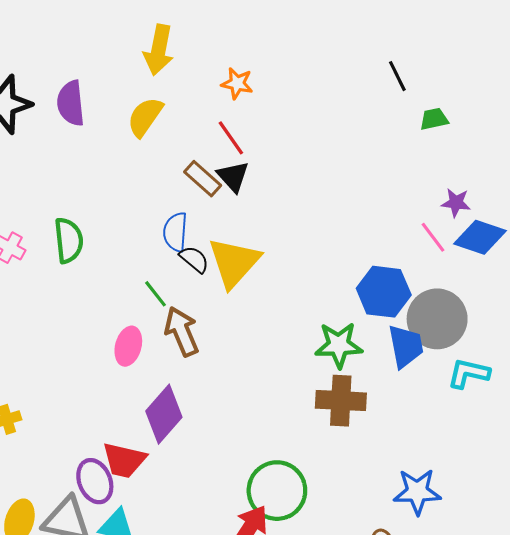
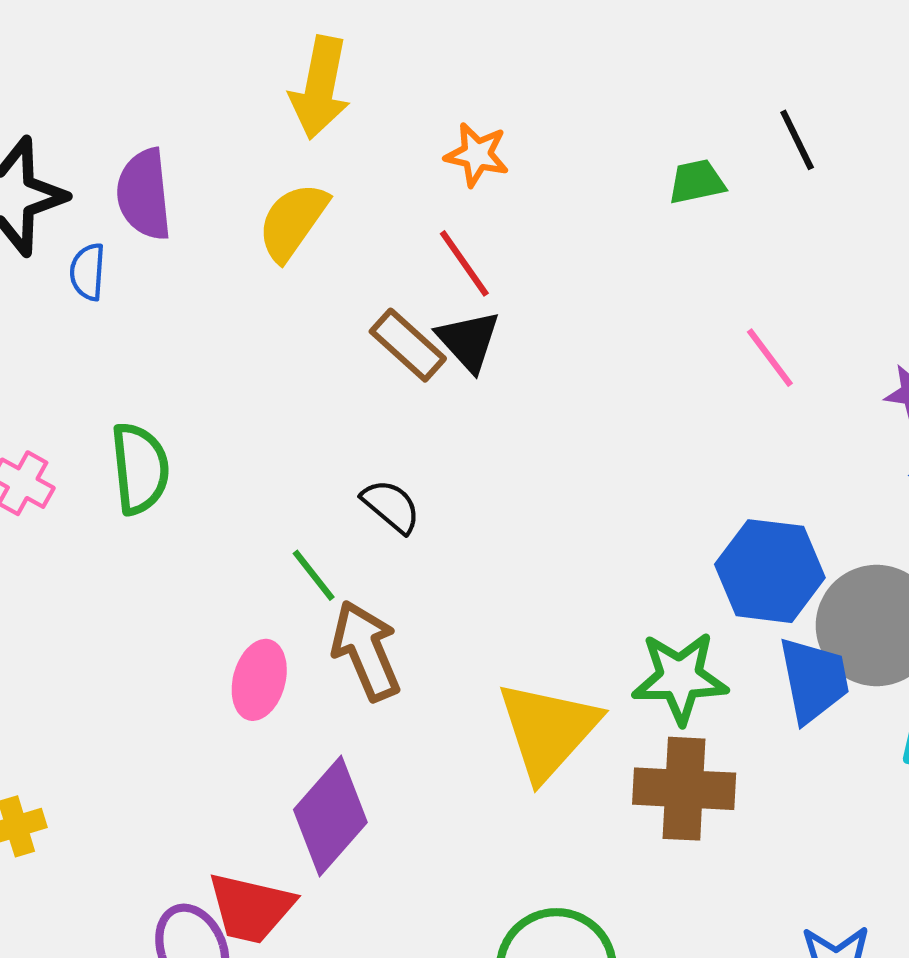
green trapezoid: (434, 119) -> (697, 182), moved
blue semicircle: (175, 232) -> (88, 272), moved, size x0.7
pink line: (433, 237) -> (770, 358), moved
yellow triangle: (234, 262) -> (548, 730), moved

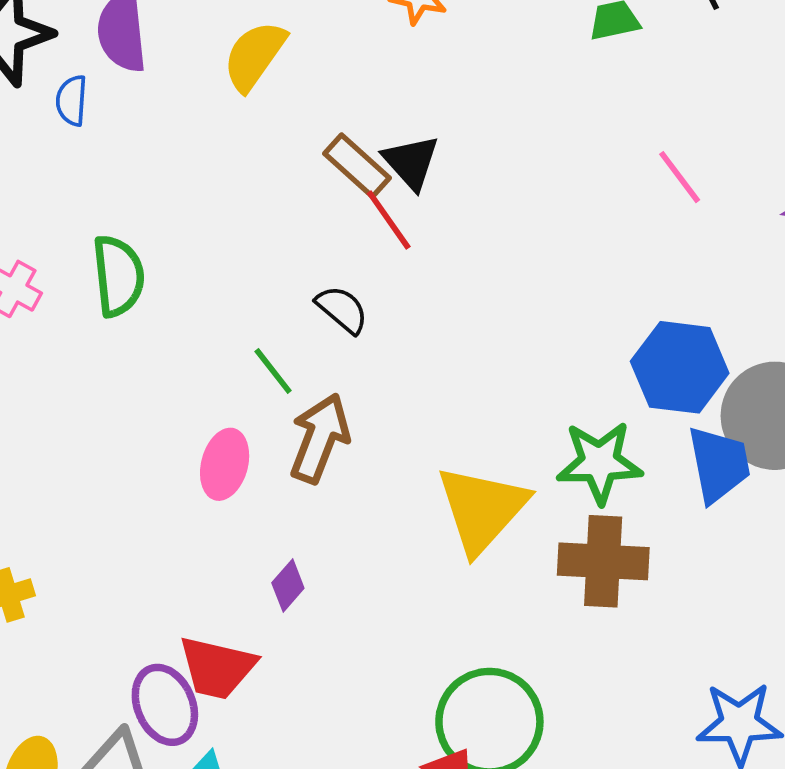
red line: (464, 263) -> (389, 220), moved
brown arrow: (366, 651) -> (320, 438), turned 44
purple diamond: (330, 816) -> (288, 586), size x0.5

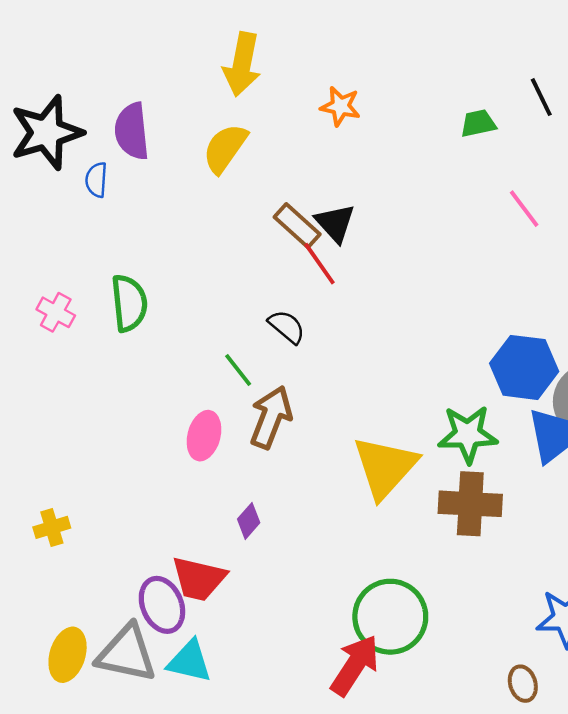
pink line: (680, 177) -> (524, 209), moved

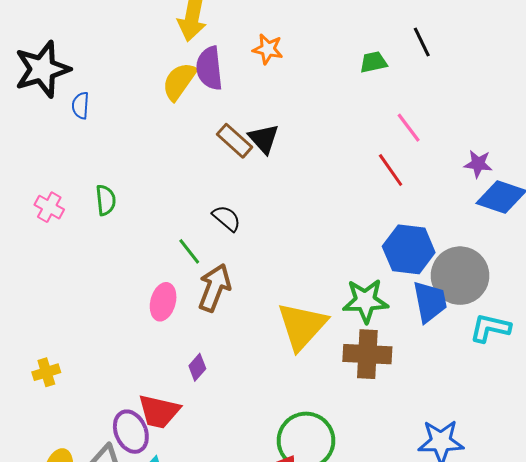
purple semicircle: (132, 131) -> (209, 68), moved
red line: (319, 264) -> (391, 170), moved
green semicircle: (129, 303) -> (106, 200), size x0.7

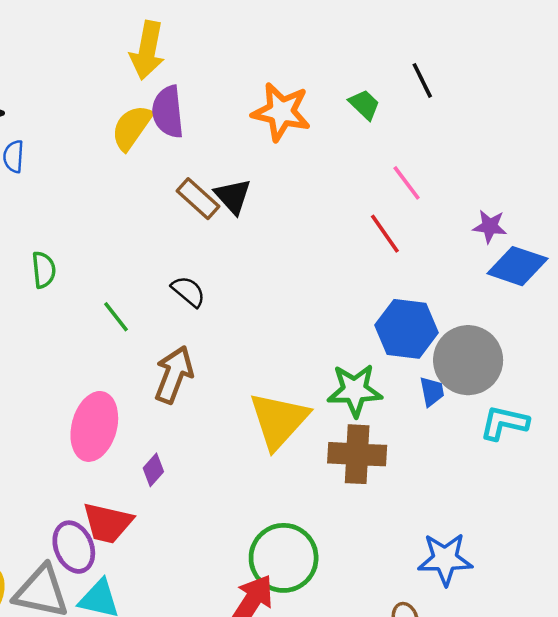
orange star: (268, 49) -> (281, 112), moved, size x1.6
green trapezoid: (373, 62) -> (364, 105), turned 56
green line: (189, 251) -> (116, 317), moved
pink ellipse: (163, 302) -> (94, 426), moved, size x1.5
blue trapezoid: (430, 302) -> (432, 392), size x0.6

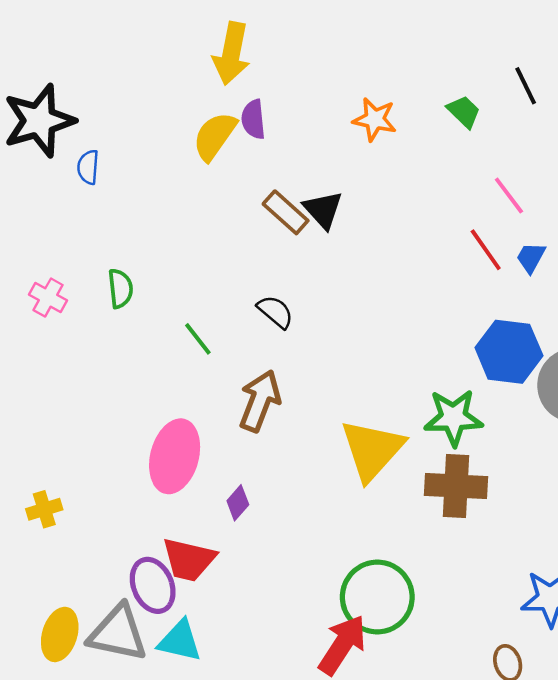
purple semicircle: (168, 112) -> (253, 119), size x0.7
orange star: (281, 112) -> (375, 119), size x0.7
blue trapezoid: (432, 392) -> (531, 258), moved, turned -140

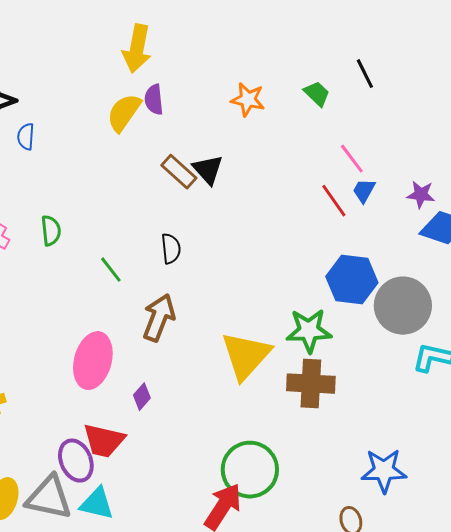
blue trapezoid: (531, 258) -> (364, 191), moved
black semicircle: (275, 312) -> (171, 249), turned 44

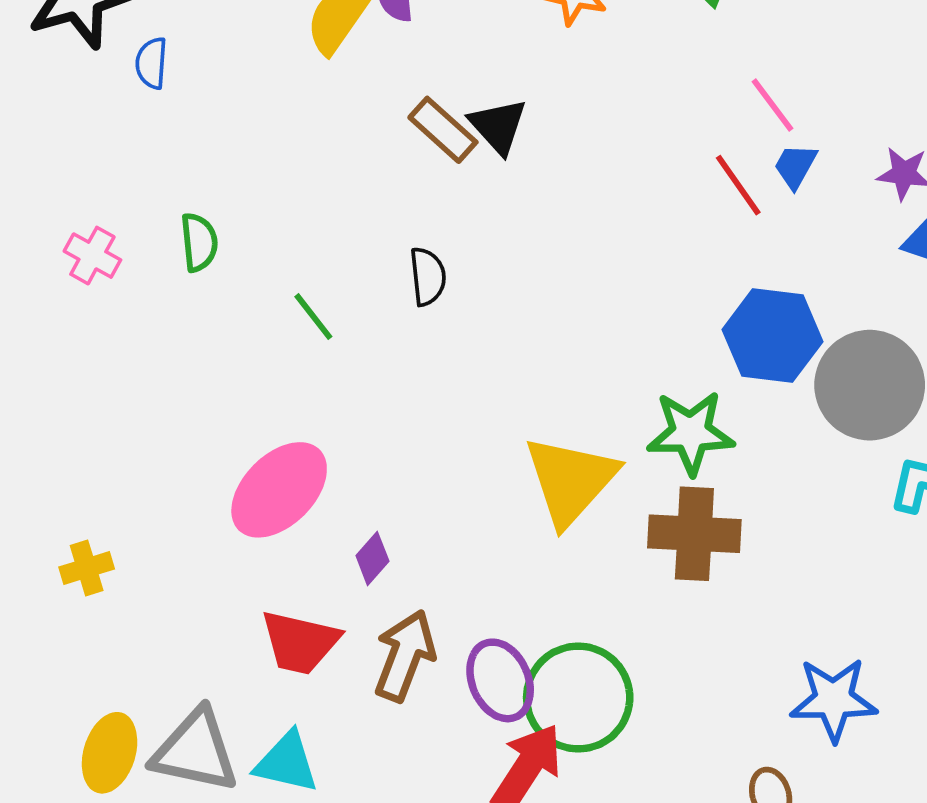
brown arrow: (159, 318) -> (405, 656), moved
pink ellipse: (93, 361) -> (279, 490), turned 30
purple ellipse: (76, 461) -> (500, 680), moved

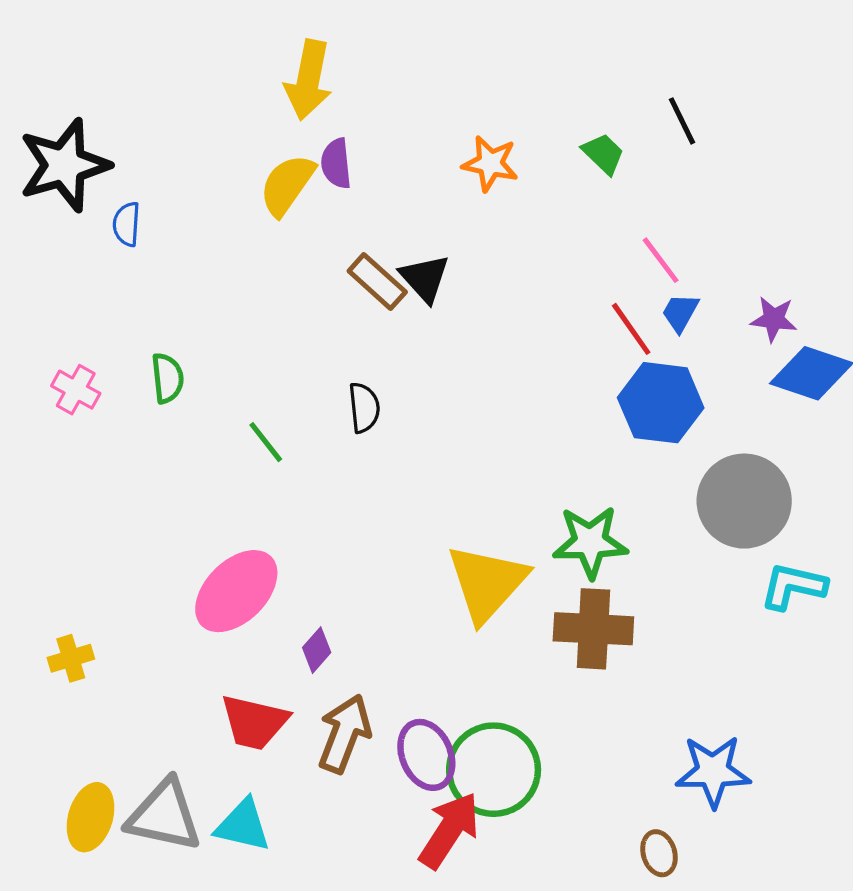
blue hexagon: (773, 336) -> (661, 403), moved

